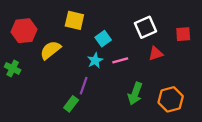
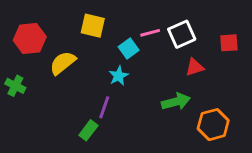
pink line: (120, 60) -> (150, 33), moved
green arrow: (135, 94) -> (176, 102), moved, turned -125

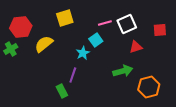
yellow square: (93, 26) -> (65, 18), turned -30
cyan square: (129, 49) -> (96, 40), moved
green cross: (15, 86) -> (11, 49), moved, turned 32
green rectangle: (88, 130) -> (62, 91), turned -64

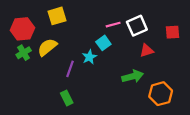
yellow square: (65, 18) -> (57, 16), moved
green cross: (11, 49) -> (24, 53), moved
purple line: (73, 75) -> (70, 69), moved

